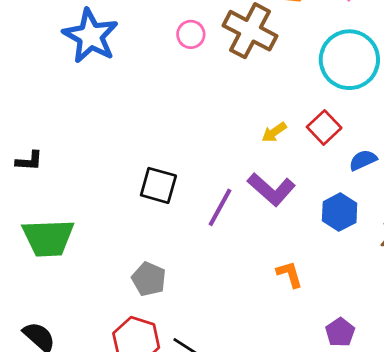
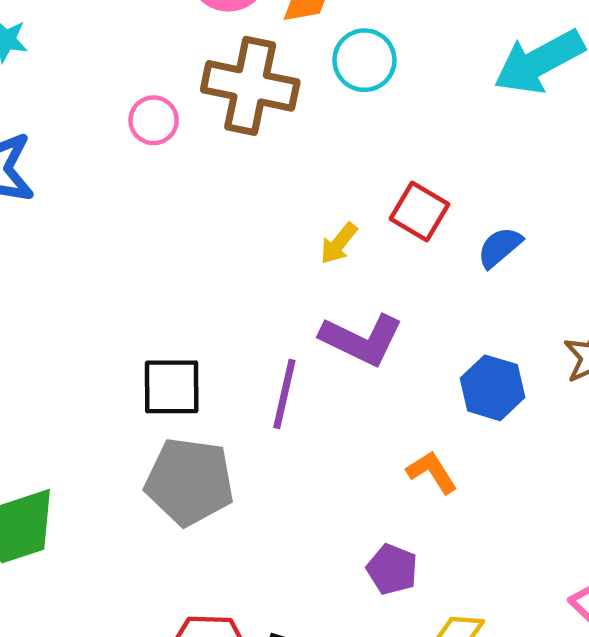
cyan circle: (349, 60) -> (364, 60), moved, size x0.6
blue hexagon: (340, 212) -> (493, 388), moved
gray pentagon: (149, 279) -> (189, 482), moved, size x1.5
purple pentagon: (340, 332) -> (392, 569), moved

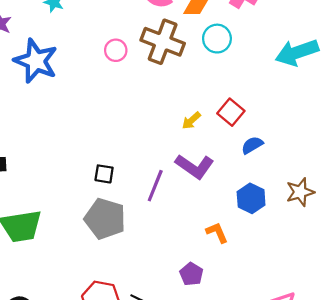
blue semicircle: (500, 247) -> (252, 145), moved
black square: (172, 387) -> (104, 174), size x0.7

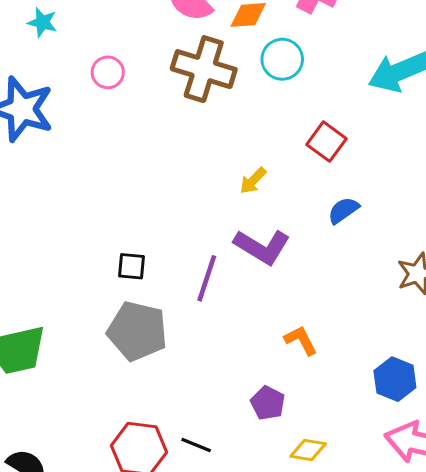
pink circle: (116, 50) -> (108, 72), moved
red square: (231, 112) -> (326, 142), moved
blue hexagon: (251, 198) -> (395, 379), moved

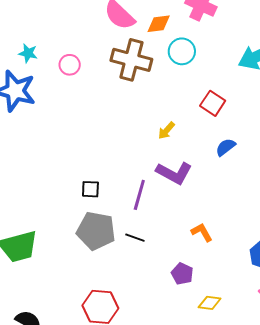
cyan star: (42, 22) -> (28, 53), moved
black line: (196, 445) -> (135, 238), moved

